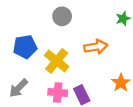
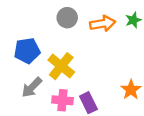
orange arrow: (96, 47) -> (103, 24), moved
gray arrow: (19, 88) -> (32, 87), moved

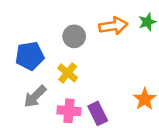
gray circle: (67, 18) -> (74, 36), moved
yellow cross: (61, 66) -> (68, 73), size x0.7

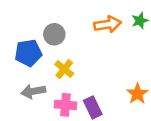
gray circle: (74, 36) -> (54, 34), moved
gray arrow: (35, 96) -> (33, 91), turned 35

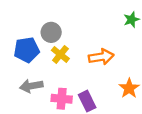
orange arrow: (108, 24) -> (101, 57), moved
yellow cross: (64, 69) -> (60, 54), moved

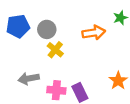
blue pentagon: (27, 50) -> (18, 26), moved
orange arrow: (101, 57) -> (94, 33), moved

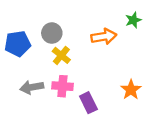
blue pentagon: (18, 26) -> (18, 44), moved
pink cross: (56, 90) -> (62, 86), moved

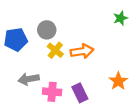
orange arrow: (104, 37) -> (82, 51), moved
pink cross: (62, 86) -> (52, 92), moved

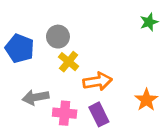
blue pentagon: (16, 40) -> (20, 48), turned 30
orange arrow: (82, 51) -> (98, 81), moved

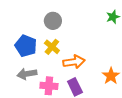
gray circle: (58, 37) -> (53, 21), moved
blue pentagon: (20, 48) -> (26, 46), moved

